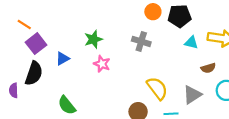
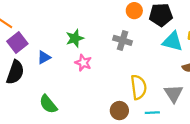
cyan triangle: (191, 43) -> (173, 41), size x1.5
yellow semicircle: (157, 88) -> (139, 87), turned 30
gray triangle: (192, 95) -> (174, 94), turned -30

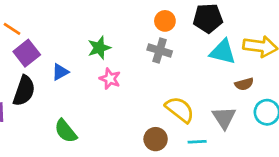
orange circle: (134, 11) -> (165, 21), moved
yellow semicircle: (139, 87) -> (180, 110), turned -45

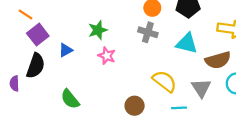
cyan triangle: (223, 52) -> (187, 43), moved
brown semicircle: (244, 84) -> (218, 60), size x1.6
brown circle: (156, 139) -> (135, 106), moved

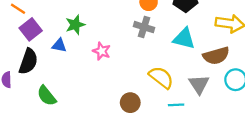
green star: (98, 30) -> (75, 25), moved
blue triangle: (66, 50) -> (59, 45), turned 40
green semicircle: (70, 99) -> (47, 96), moved

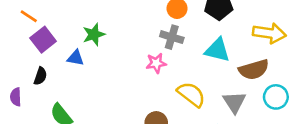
pink star: (102, 51) -> (156, 63), moved, turned -30
black semicircle: (28, 61) -> (40, 76), size x0.6

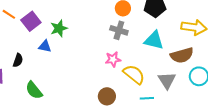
purple square: (43, 40) -> (31, 21), moved
pink star: (156, 63) -> (113, 59), moved

